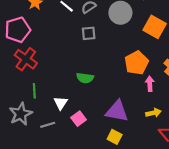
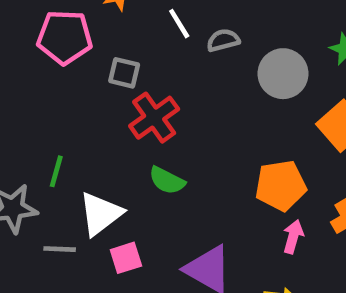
gray square: (89, 33) -> (124, 73), moved
red cross: (26, 59) -> (154, 118), moved
white triangle: (61, 103) -> (101, 214), size x1.5

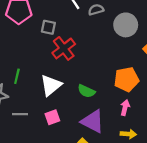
green semicircle: (167, 180) -> (86, 91), moved
white triangle: (101, 214) -> (51, 85), moved
pink arrow: (293, 237) -> (125, 108), moved

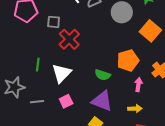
green line: (17, 76) -> (38, 65), moved
green semicircle: (86, 91) -> (103, 75), moved
pink arrow: (125, 108) -> (138, 85), moved

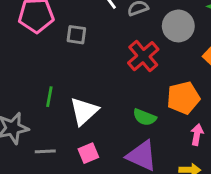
red cross: (69, 39) -> (143, 56), moved

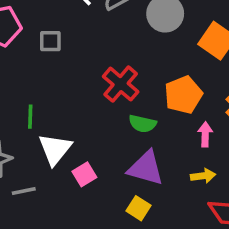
red cross: (143, 56) -> (121, 84), moved
white triangle: (84, 111) -> (55, 149), moved
gray line: (45, 151) -> (24, 191), moved

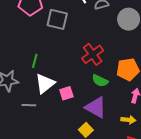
gray square: (50, 41) -> (57, 19), size x1.5
pink square: (84, 174) -> (66, 93), moved
gray line: (24, 191) -> (29, 105), moved

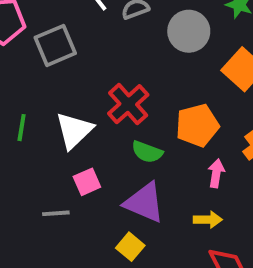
gray square: (57, 19) -> (55, 45), turned -30
white triangle: (45, 84) -> (74, 130), moved
gray line: (29, 105) -> (56, 213), moved

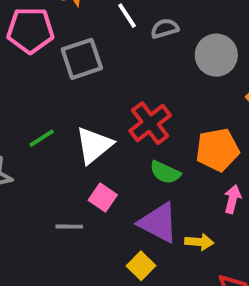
green line: (22, 128) -> (42, 138), turned 44
pink square: (87, 182) -> (103, 198), turned -36
yellow arrow: (208, 220) -> (199, 242), moved

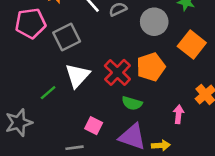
white triangle: (94, 145) -> (77, 76), moved
orange pentagon: (217, 150) -> (151, 67), moved

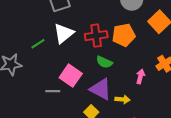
red cross: (117, 72) -> (96, 36), turned 30
pink square: (94, 126) -> (71, 76), size x1.5

